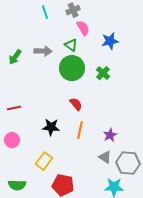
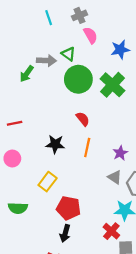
green triangle: (71, 45) -> (68, 54), moved
green arrow: (15, 57) -> (27, 74), moved
green cross: (103, 73) -> (112, 85), size x1.6

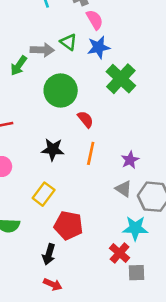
blue star: (120, 50) -> (99, 47), moved
green circle: (78, 79) -> (61, 90), moved
black arrow: (65, 233) -> (49, 254), moved

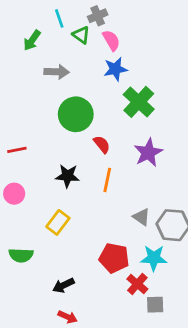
green triangle: (68, 42) -> (81, 35), moved
green arrow: (19, 66) -> (32, 40), moved
purple star: (130, 160) -> (148, 153), moved, size x1.5
red pentagon: (68, 225) -> (114, 258), moved
black arrow: (49, 254) -> (63, 285), turned 48

